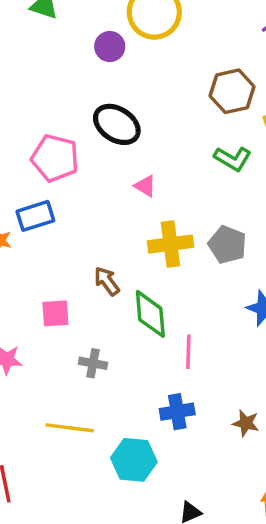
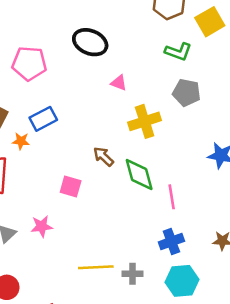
pink pentagon: (55, 158) -> (29, 63), moved
gray pentagon: (227, 245) -> (187, 93), moved
pink square: (55, 313) -> (71, 187), turned 30
gray cross: (93, 363) -> (132, 274), moved
cyan hexagon: (134, 460) -> (182, 281), moved

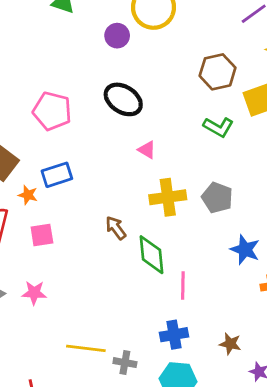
gray pentagon: (187, 93) -> (217, 198), moved
pink square: (71, 187) -> (42, 235), moved, turned -35

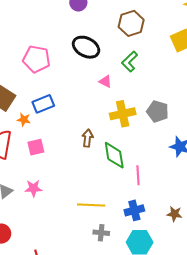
brown hexagon: (218, 72) -> (131, 23), moved
green L-shape: (218, 127) -> (130, 61), moved, turned 110
brown arrow: (116, 228) -> (88, 138), turned 48
yellow line: (86, 348) -> (91, 205), moved

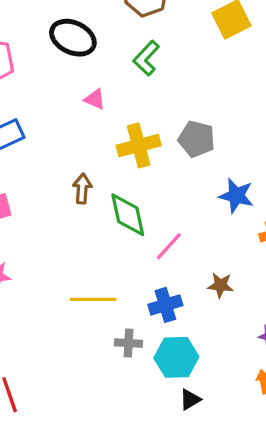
pink triangle: (105, 81) -> (95, 99), moved
pink line: (138, 175) -> (169, 246), turned 48
brown star: (175, 214) -> (220, 285), moved
gray cross: (101, 233) -> (129, 343), moved

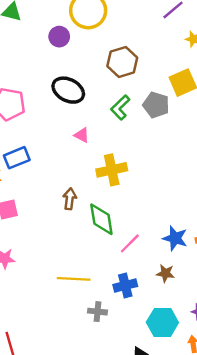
gray pentagon: (196, 139) -> (156, 105), moved
blue star: (236, 196) -> (175, 238), moved
cyan hexagon: (176, 357) -> (162, 322), moved

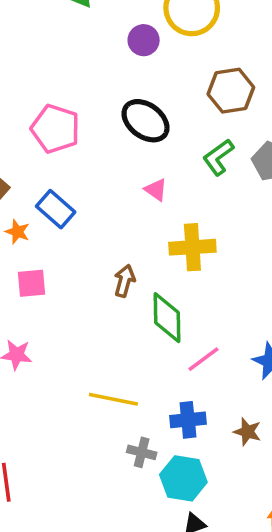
blue rectangle: (17, 158) -> (56, 209), turned 55
brown star: (166, 273) -> (247, 432), moved
cyan hexagon: (162, 322) -> (183, 478), moved

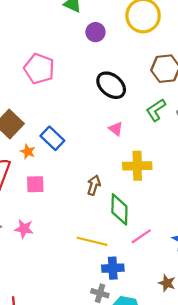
purple circle: (144, 40) -> (95, 32), moved
pink pentagon: (55, 129) -> (39, 69), moved
yellow line: (113, 399) -> (92, 241), moved
blue cross: (188, 420) -> (113, 268), moved

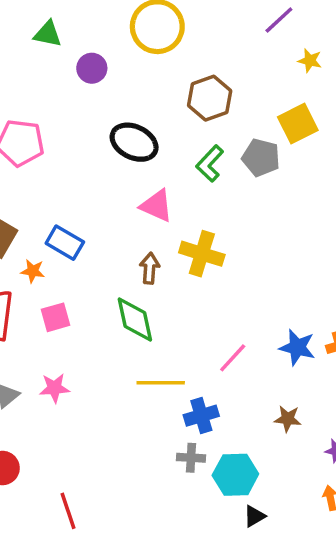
pink triangle: (116, 129) -> (157, 206), size x1.5
yellow cross: (137, 166) -> (202, 254), turned 32
brown arrow: (94, 185) -> (150, 268), moved
green diamond: (119, 209) -> (135, 319), moved

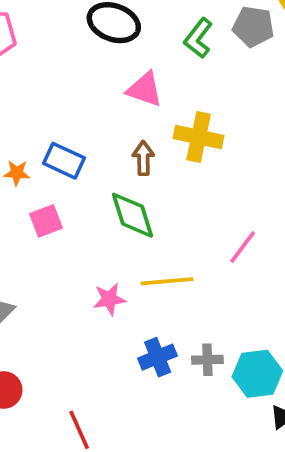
blue rectangle: (65, 243) -> (64, 161), moved
pink star: (54, 388) -> (109, 299), moved
blue cross: (201, 416) -> (158, 357), moved

